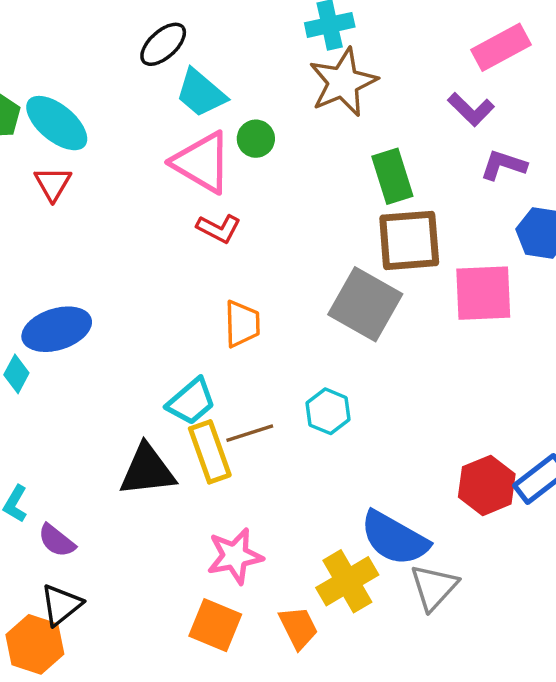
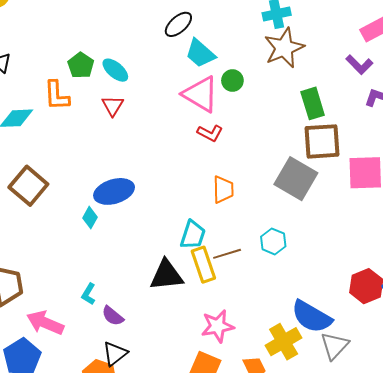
cyan ellipse: (57, 123) -> (115, 70), size x0.7
cyan trapezoid: (191, 401) -> (193, 235), turned -32

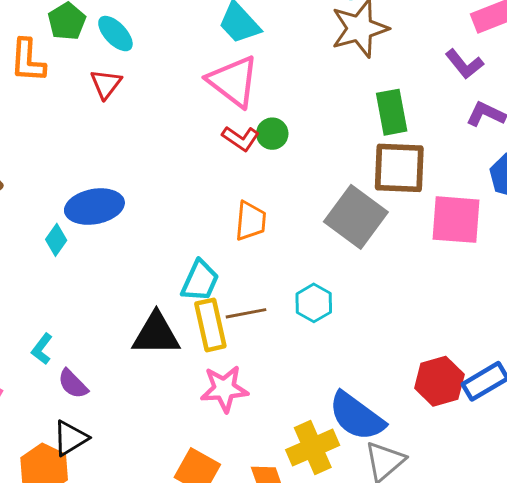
green circle: (232, 81) -> (272, 134), moved
pink star: (218, 326) -> (224, 389), moved

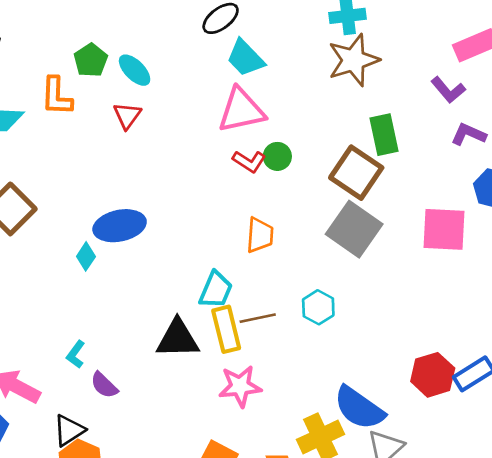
pink triangle: (233, 81) -> (241, 110), turned -48
brown square: (399, 168) -> (356, 173), moved, turned 33
black triangle: (70, 438) -> (69, 430), moved

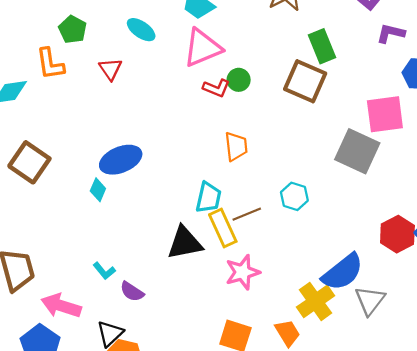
cyan ellipse: (135, 70) -> (141, 30), moved
gray square: (354, 229) -> (357, 151), moved
cyan L-shape: (76, 354) -> (104, 271), turned -65
blue semicircle: (359, 408) -> (343, 272), turned -63

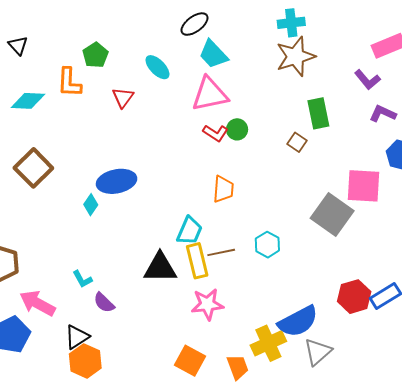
brown square: (305, 81) -> (297, 142), size x0.5

